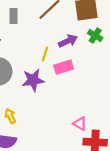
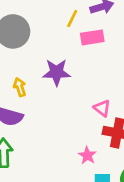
purple star: (33, 80) -> (57, 72), moved

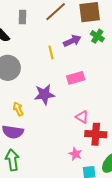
yellow line: (72, 19) -> (51, 52), turned -32
pink rectangle: (92, 37) -> (76, 78), moved

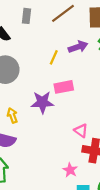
yellow line: (51, 52) -> (54, 57), turned 32
pink rectangle: (76, 78) -> (64, 87), moved

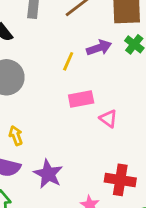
purple star: (42, 102) -> (48, 174), moved, turned 30
pink triangle: (81, 131) -> (108, 119), moved

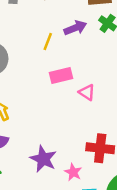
purple star: (48, 174) -> (43, 159), moved

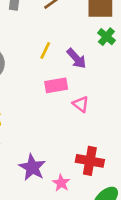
purple arrow: (75, 28) -> (76, 58), moved, turned 65

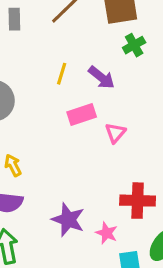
green cross: (106, 37) -> (134, 45), turned 30
pink triangle: (81, 104) -> (115, 133), turned 42

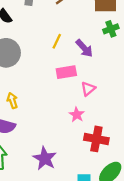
purple star: (68, 220) -> (45, 158), moved
pink star: (107, 233) -> (77, 115), moved

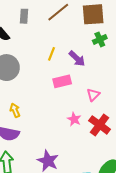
pink triangle: (88, 89) -> (93, 95), moved
red cross: (96, 139) -> (100, 125), moved, turned 30

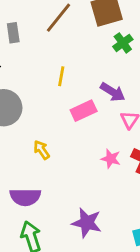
purple arrow: (77, 59) -> (113, 92), moved
yellow arrow: (15, 110) -> (42, 150), moved

